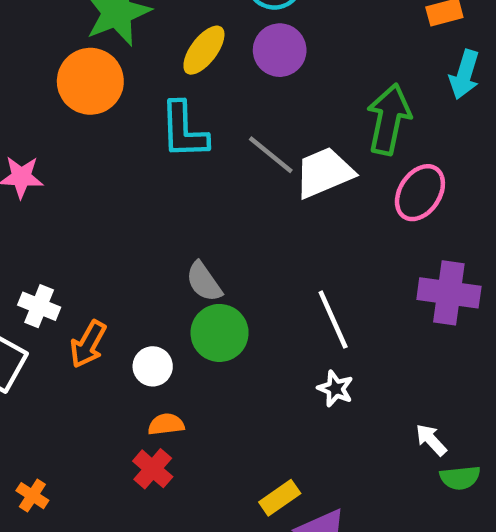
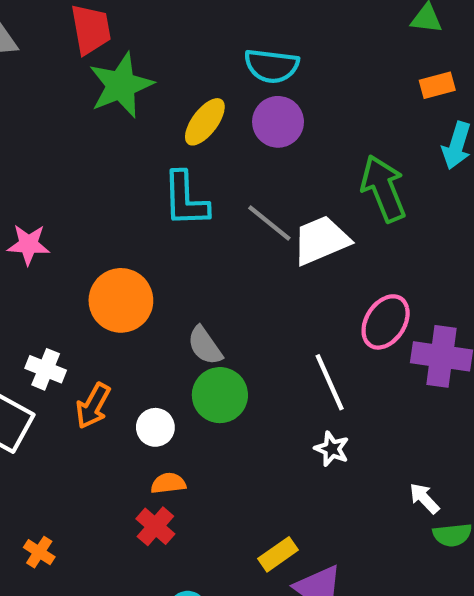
orange circle: (90, 81) -> (121, 300), moved
green arrow: (389, 119) -> (383, 189), turned -34
pink ellipse: (420, 193) -> (386, 322), moved

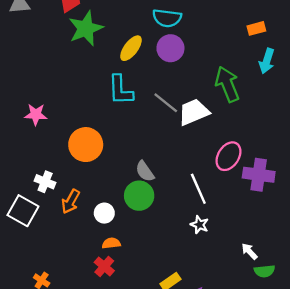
gray semicircle: (205, 346) -> (145, 171), moved

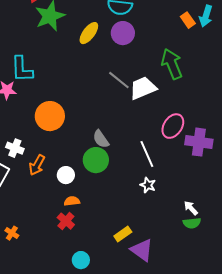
orange rectangle: (256, 28) -> (188, 20), moved, turned 70
cyan arrow: (267, 61) -> (206, 16), moved
cyan L-shape: (121, 90) -> (22, 69), moved
green semicircle: (264, 271) -> (192, 223), moved

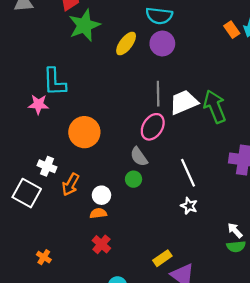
green arrow: (172, 64) -> (215, 107), moved
gray line: (119, 80) -> (158, 94), turned 50
pink ellipse: (173, 126) -> (153, 127), moved
green circle: (96, 160) -> (134, 179), size x0.6
orange semicircle: (72, 201) -> (98, 213), moved

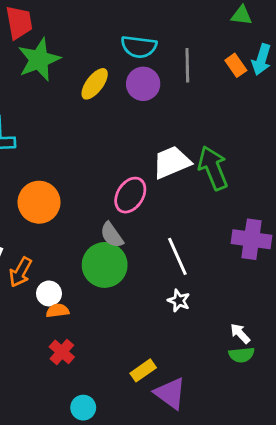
gray line: (158, 94) -> (187, 65), moved
green circle: (134, 179) -> (105, 265), size x2.0
white circle: (101, 195) -> (49, 293), moved

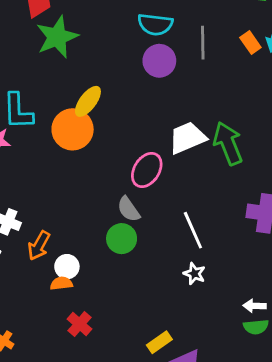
yellow ellipse: (95, 84) -> (88, 101), moved
orange circle: (39, 202) -> (73, 129), moved
green circle: (105, 265) -> (122, 239), size x0.7
orange semicircle: (58, 311) -> (61, 283), moved
white arrow: (240, 333) -> (255, 306), turned -45

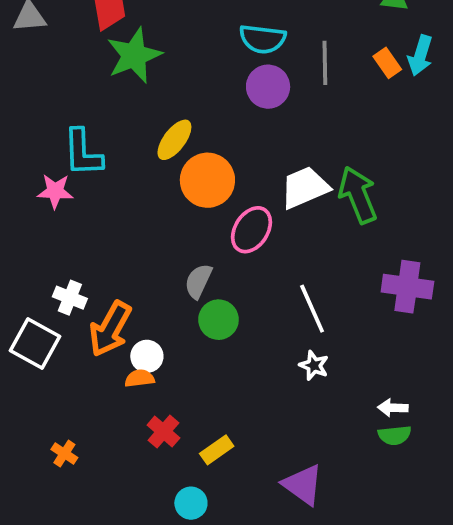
orange circle: (73, 129) -> (207, 180), moved
gray semicircle: (129, 209) -> (198, 281), moved, turned 60
orange arrow: (39, 246) -> (110, 329), size x1.4
yellow rectangle: (159, 342) -> (217, 450), moved

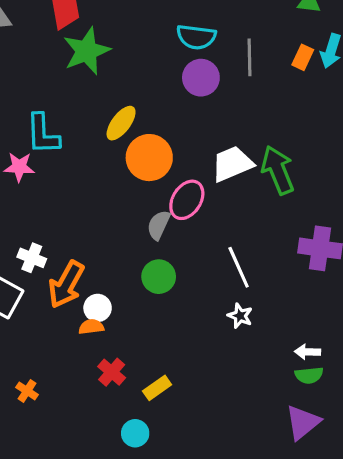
orange rectangle: (387, 63) -> (303, 57), turned 60
gray semicircle: (198, 281) -> (159, 225), moved
purple triangle: (303, 485) -> (303, 422), moved, turned 45

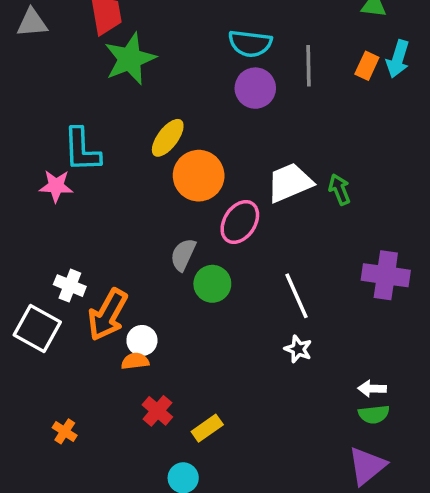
green arrow: (278, 170) -> (339, 189), size x0.6
gray semicircle: (159, 225) -> (183, 255), moved
green circle: (159, 277) -> (212, 284), moved

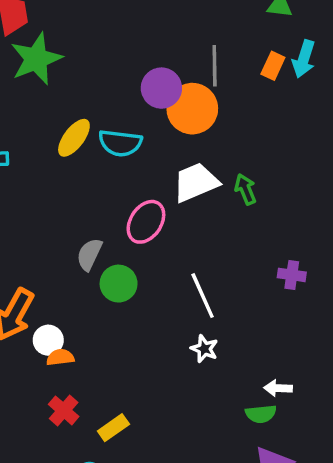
cyan semicircle: (250, 43) -> (120, 143), moved
orange circle: (199, 176) -> (192, 109), moved
purple cross: (386, 275) -> (292, 275), size x0.6
orange semicircle: (135, 361) -> (60, 357), moved
green semicircle: (374, 414) -> (261, 414), moved

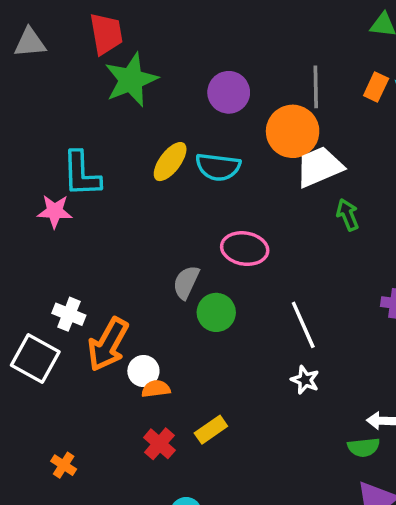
purple circle: (161, 88) -> (229, 92), moved
white trapezoid: (196, 182) -> (319, 167), moved
pink ellipse: (146, 222) -> (245, 249), turned 66
yellow rectangle: (113, 428) -> (211, 430), moved

